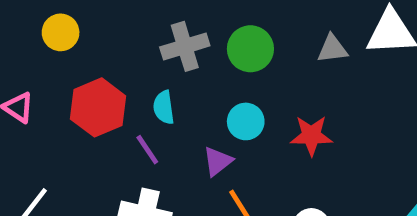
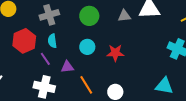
gray cross: (185, 46) -> (49, 15), moved
purple triangle: (218, 161) -> (67, 67), moved, turned 32

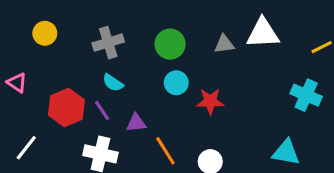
red hexagon: (24, 41) -> (66, 107), moved
cyan semicircle: (52, 41) -> (113, 83), turned -48
cyan circle: (87, 47) -> (176, 83), moved

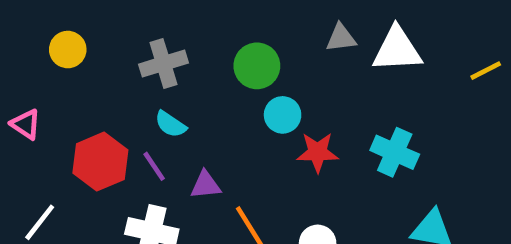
gray triangle: (224, 44) -> (341, 38), moved
cyan circle: (176, 83) -> (283, 115), moved
cyan cross: (306, 95) -> (395, 152), moved

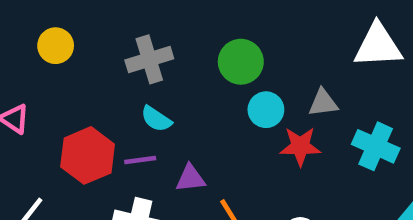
gray triangle: (341, 38) -> (323, 103), moved
purple line: (154, 166) -> (140, 160), turned -64

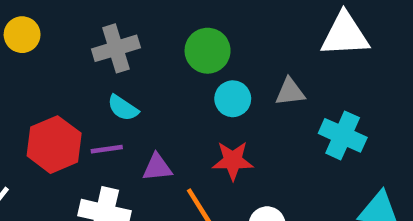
red star: (300, 146) -> (233, 161), moved

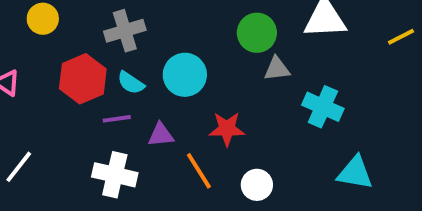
green circle: (208, 51) -> (257, 33), moved
cyan circle: (233, 99) -> (185, 75), moved, size x1.4
red hexagon: (54, 145) -> (83, 79), moved

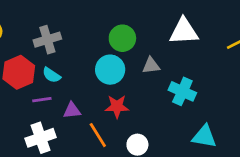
green circle: (257, 33) -> (122, 38), moved
cyan circle: (185, 75) -> (110, 70), moved
white cross: (115, 175) -> (41, 138), turned -32

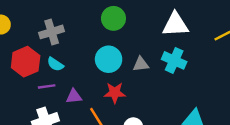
green circle: (122, 38) -> (113, 18), moved
gray triangle: (151, 65) -> (141, 64), moved
cyan cross: (182, 91) -> (174, 60), moved

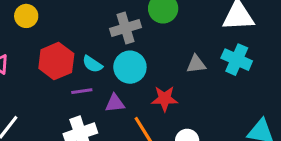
gray cross: (52, 32) -> (125, 28), moved
cyan circle: (109, 59) -> (130, 67), moved

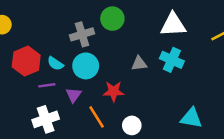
purple triangle: (115, 103) -> (74, 95), turned -49

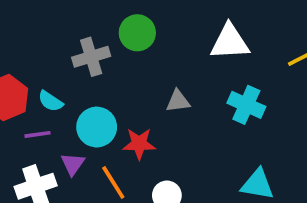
cyan cross: (172, 60) -> (246, 105), moved
cyan circle: (86, 66) -> (97, 127), moved
purple triangle: (74, 95) -> (73, 164), moved

